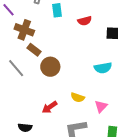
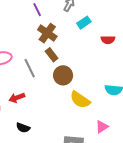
cyan rectangle: (57, 10) -> (84, 23), turned 48
yellow semicircle: (78, 97) -> (80, 100), moved, size x1.5
red arrow: (50, 107) -> (17, 98), moved

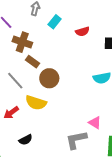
yellow semicircle: (80, 100) -> (36, 103), moved
pink triangle: (102, 127) -> (95, 123), moved, turned -40
black semicircle: (23, 128) -> (26, 140), turned -32

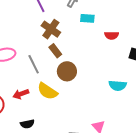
cyan rectangle: (55, 22) -> (87, 18), turned 40

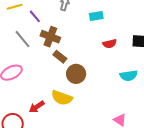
cyan rectangle: (87, 18) -> (96, 16), moved
red semicircle: (112, 35) -> (110, 44), moved
gray line: (34, 64) -> (22, 39), moved

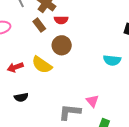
red semicircle: (110, 44) -> (61, 20), moved
brown rectangle: (60, 57) -> (39, 25), moved

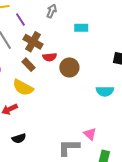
brown circle: (62, 45) -> (69, 67), moved
yellow semicircle: (42, 65) -> (23, 88), moved

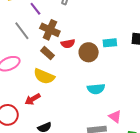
cyan rectangle: (81, 28) -> (110, 43), moved
cyan semicircle: (105, 91) -> (96, 89), moved

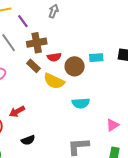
brown cross: (50, 30) -> (37, 43), turned -36
yellow semicircle: (44, 76) -> (54, 81), moved
pink triangle: (115, 117) -> (113, 125), moved, turned 48

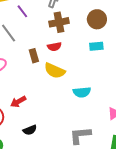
brown cross: (37, 43) -> (59, 22), moved
brown rectangle: (33, 66) -> (34, 56), turned 32
brown circle: (75, 66) -> (97, 19), moved

